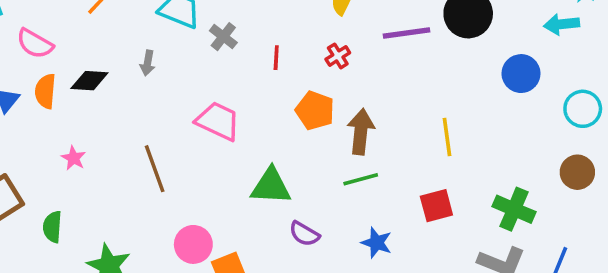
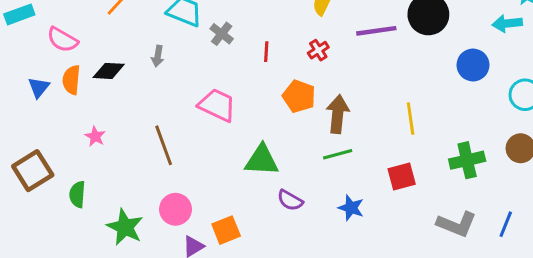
green cross: (514, 209) -> (467, 160), moved, turned -36
pink circle: (193, 244) -> (176, 209), moved

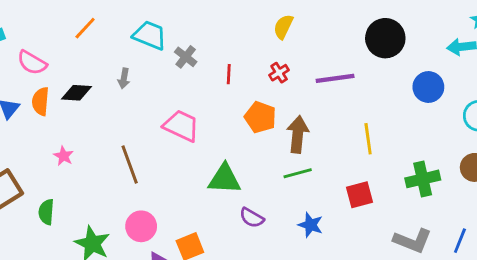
purple line: (376, 31) -> (335, 78), moved

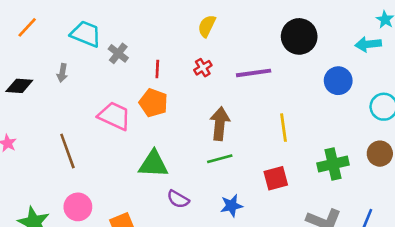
orange pentagon: (260, 117) -> (153, 103), moved
blue star: (311, 225) -> (231, 206), turned -30

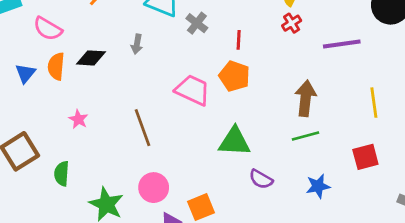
red cross: (203, 68) -> (292, 23), moved

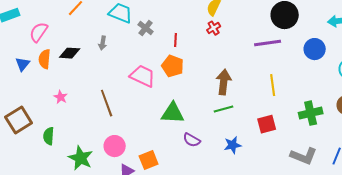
pink semicircle: (48, 29) -> (39, 32), turned 95
purple line: (342, 44) -> (268, 43), moved

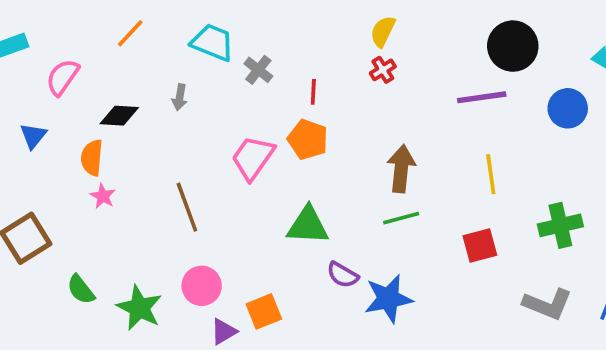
orange semicircle: (45, 59) -> (92, 158), moved
pink trapezoid: (143, 76) -> (253, 158), turned -80
green semicircle: (49, 136) -> (81, 289), moved, turned -42
blue star: (233, 145) -> (388, 299), moved, size x1.5

